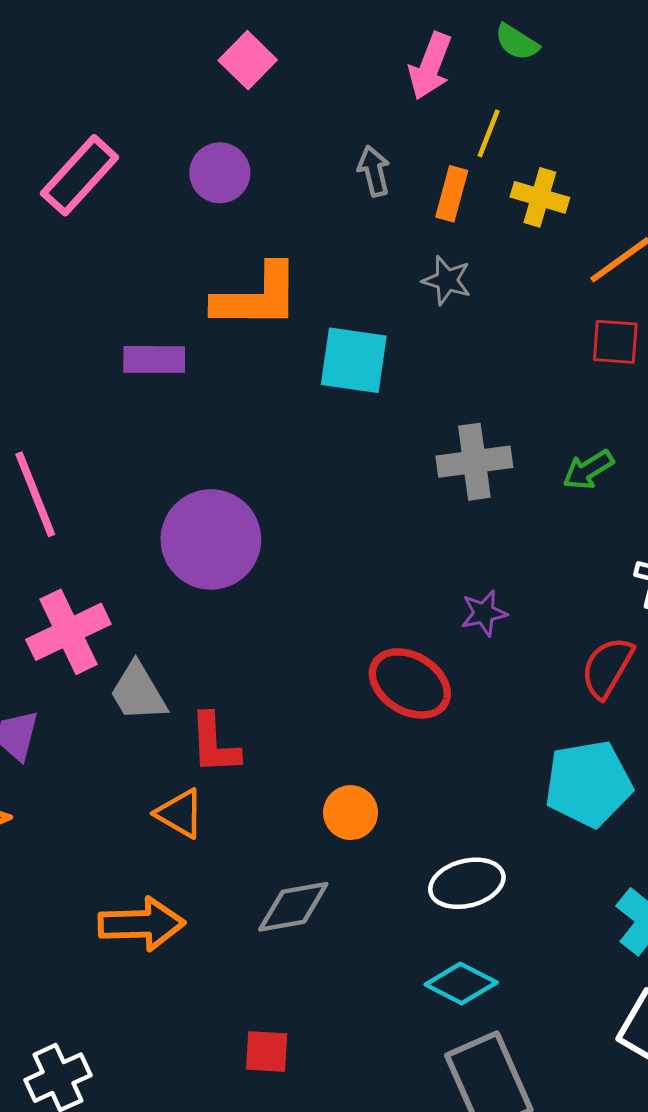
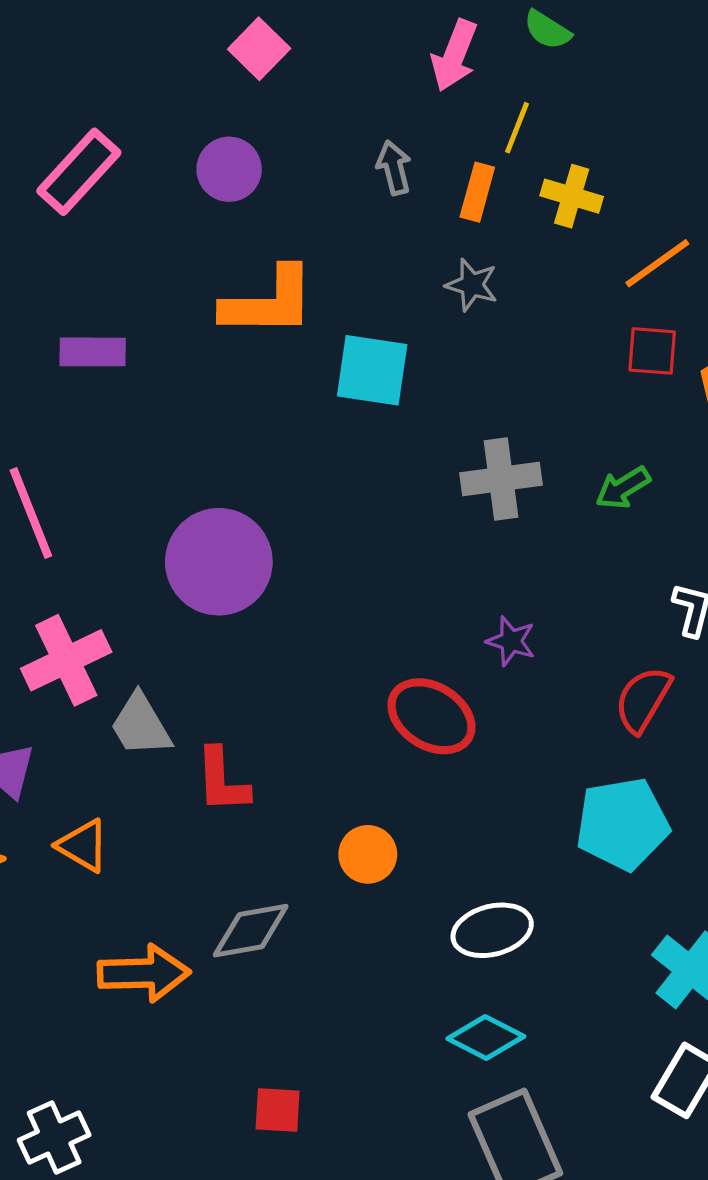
purple rectangle: (154, 359) -> (93, 352), moved
purple star: (484, 613) -> (511, 641), turned 30
orange triangle: (180, 813) -> (83, 846), moved
gray diamond: (293, 907) -> (251, 931), moved

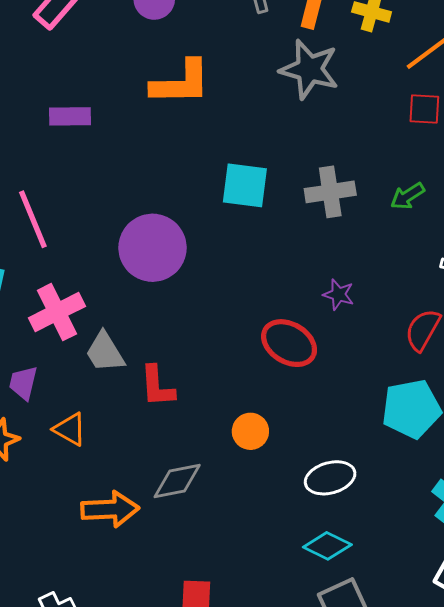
gray star: (472, 285) -> (309, 69), size x1.8
cyan square: (372, 370) -> (245, 185), moved

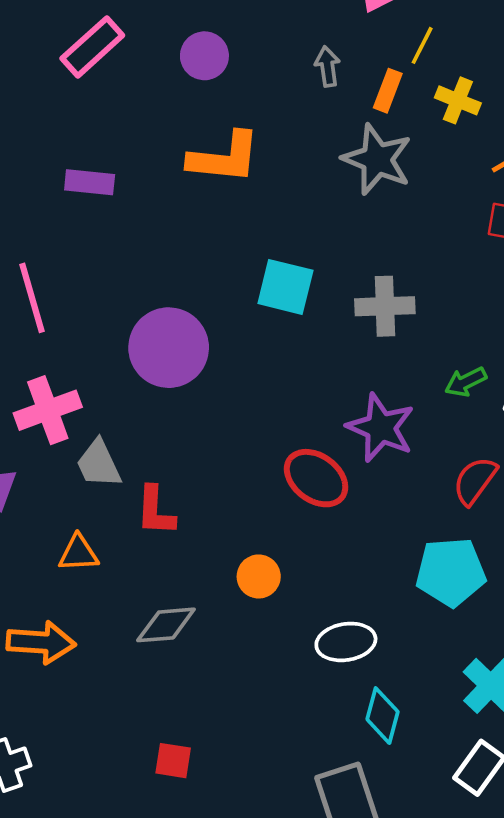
green arrow: (407, 196) -> (466, 382), moved
purple star: (338, 294) -> (381, 428), size x1.8
orange triangle: (70, 429) -> (78, 553), moved, turned -39
orange arrow: (110, 509) -> (41, 642), moved
cyan diamond: (327, 546) -> (383, 716), moved, turned 72

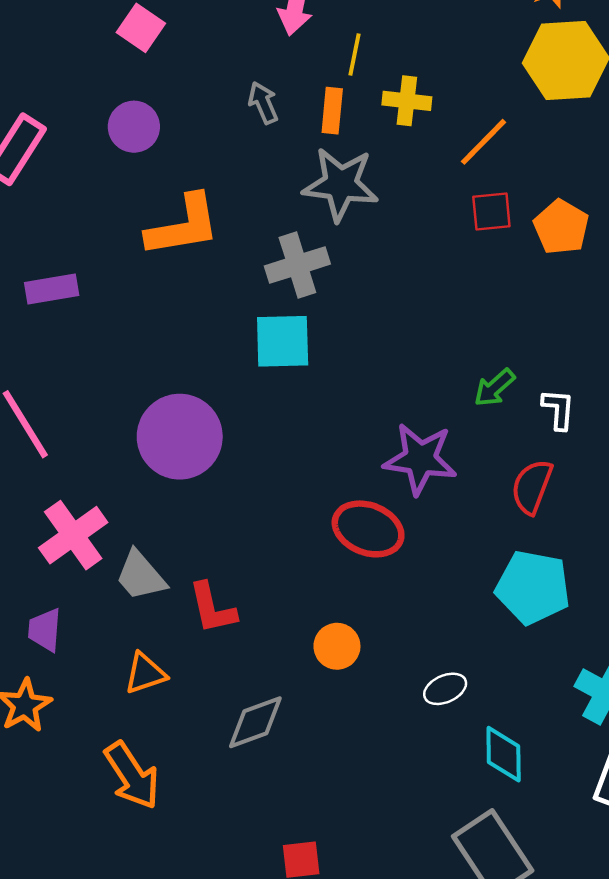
gray cross: (385, 306) -> (297, 265), moved
cyan pentagon: (451, 572) -> (533, 587), turned 30
orange arrow: (41, 642) -> (132, 776), turned 68
white ellipse: (346, 642) -> (445, 689), size x0.7

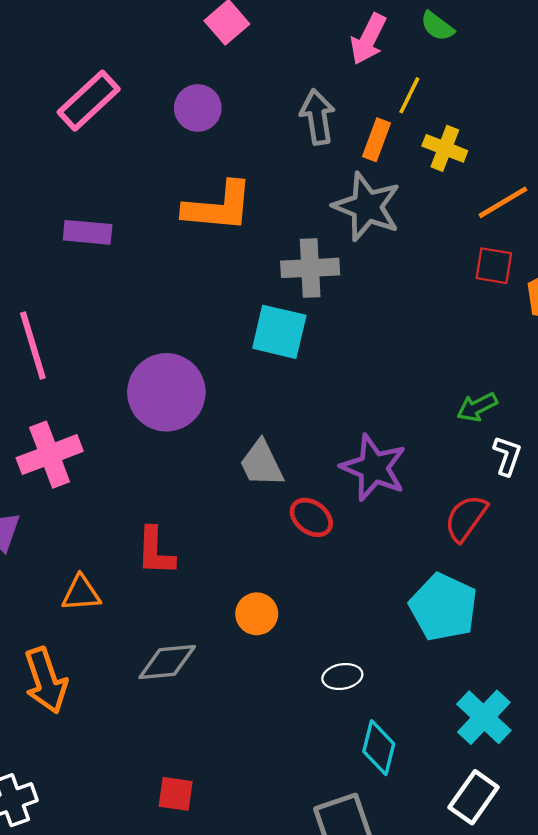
gray arrow: (263, 103) -> (318, 117), size x1.4
green arrow: (494, 388) -> (477, 407), moved
red ellipse: (368, 529) -> (311, 517), size x0.7
gray trapezoid: (141, 576) -> (262, 464), moved

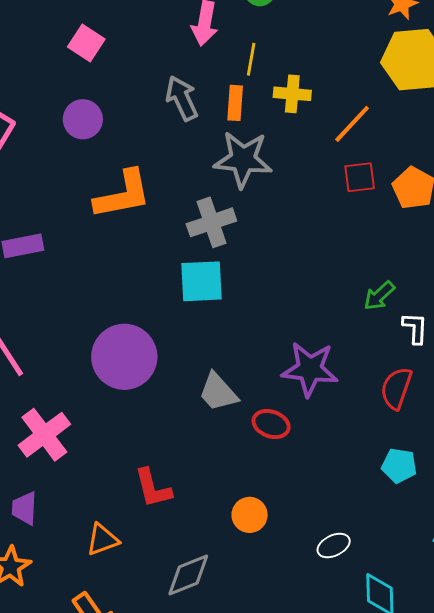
cyan pentagon: (443, 607) -> (399, 466), size x0.6

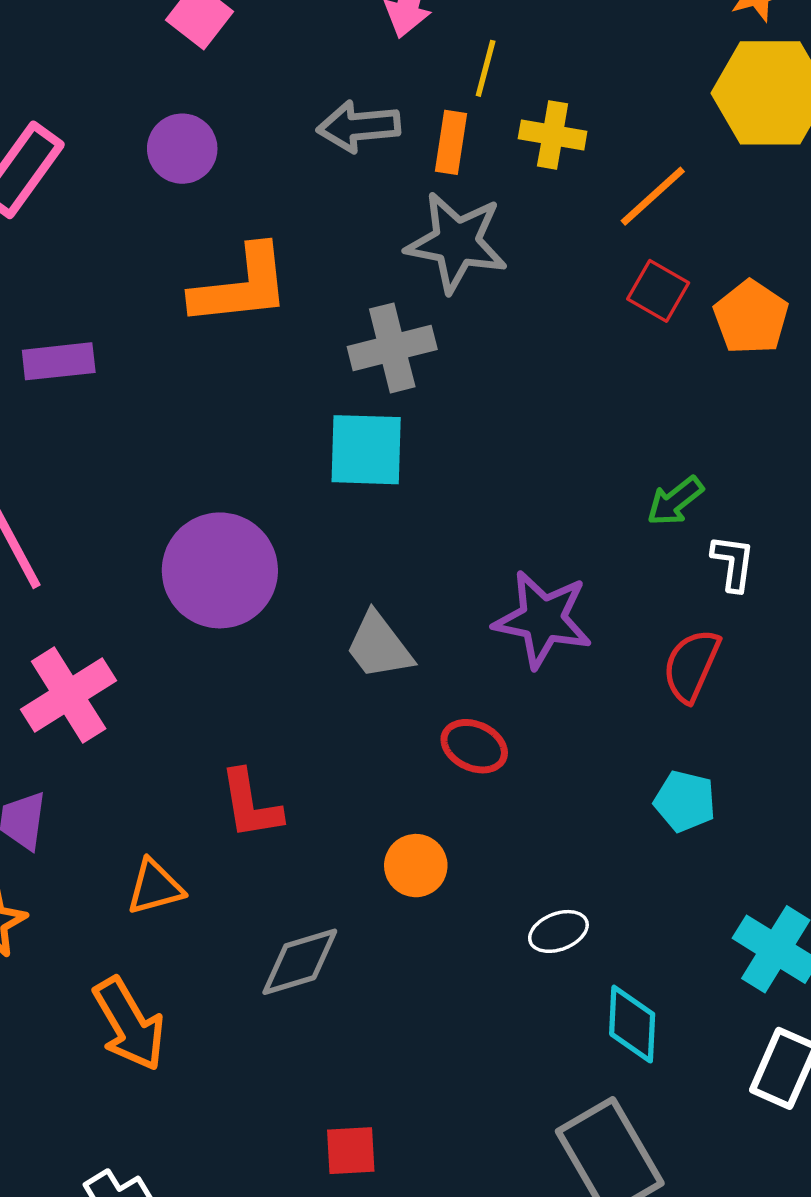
gray arrow: (182, 98) -> (359, 126), turned -75
red square: (360, 177) -> (658, 291), turned 32
red ellipse: (271, 424) -> (474, 746), moved

